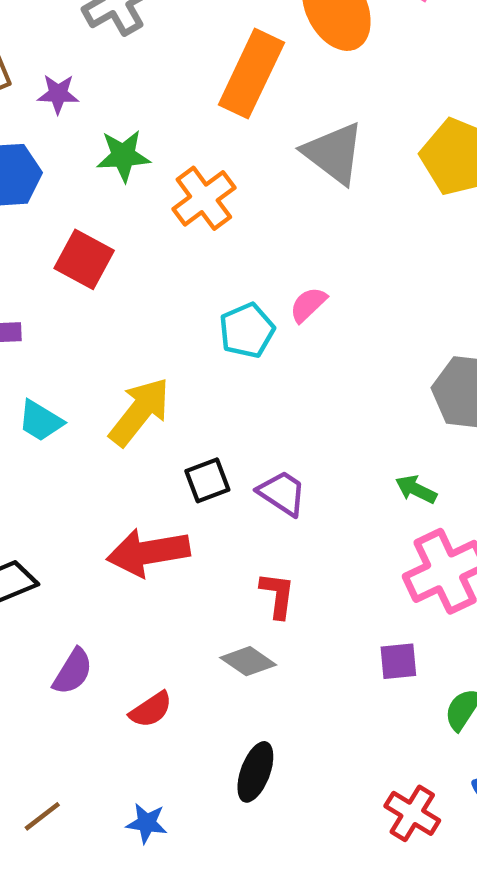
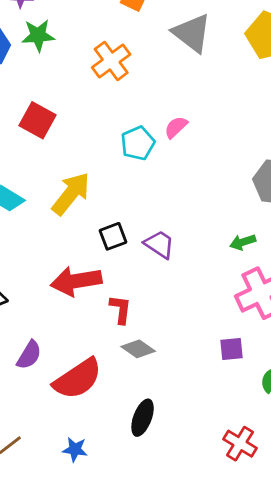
green star: (123, 156) -> (38, 35), moved
red square: (84, 259) -> (38, 120), moved
green arrow: (416, 489) -> (243, 242), turned -45
red L-shape: (277, 595) -> (121, 309), moved
red semicircle: (151, 710) -> (78, 379), size x1.8

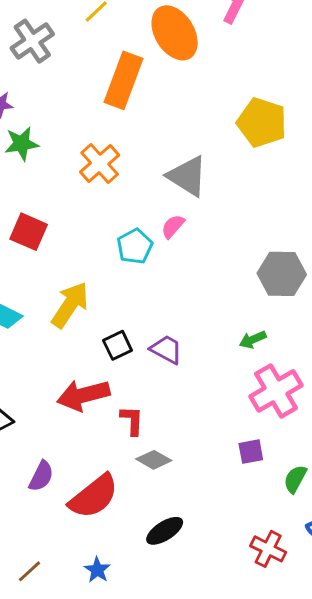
gray triangle: (192, 33) -> (187, 176), moved
black ellipse: (143, 418) -> (165, 531), turned 42
blue star: (75, 449) -> (97, 570), turned 30

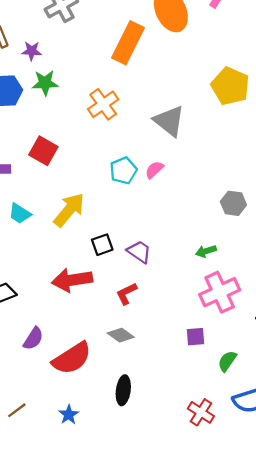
pink semicircle: (173, 226) -> (154, 170), moved
gray hexagon: (282, 274) -> (233, 203), size x0.7
red L-shape: (132, 420) -> (126, 294), moved, turned -125
black ellipse: (165, 531) -> (123, 390), turned -56

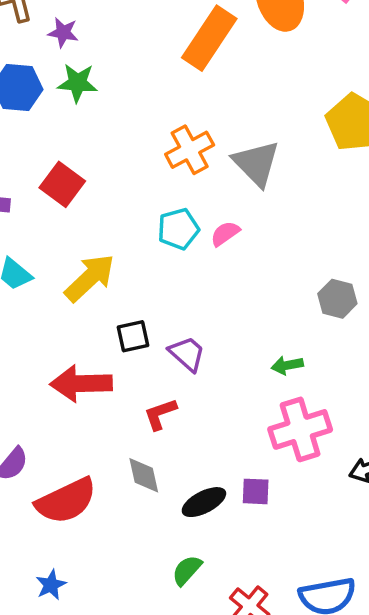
orange cross: (103, 104) -> (190, 150), moved
gray diamond: (121, 335) -> (144, 475), turned 35
green semicircle: (227, 361) -> (187, 570), moved
black ellipse: (123, 390) -> (204, 502), moved, turned 48

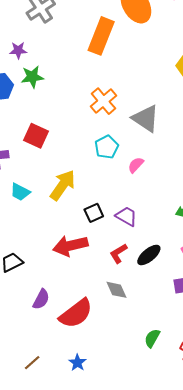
gray triangle: (256, 163) -> (146, 119), moved
pink semicircle: (225, 234) -> (136, 165), moved
black ellipse: (204, 502) -> (149, 255), moved

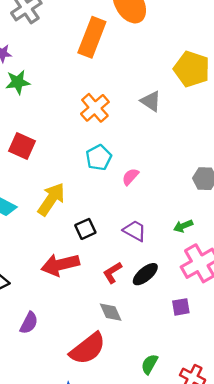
gray triangle: (146, 119) -> (151, 101), moved, size x0.7
purple trapezoid: (126, 216) -> (135, 231), moved
red semicircle: (76, 313) -> (88, 349), moved

